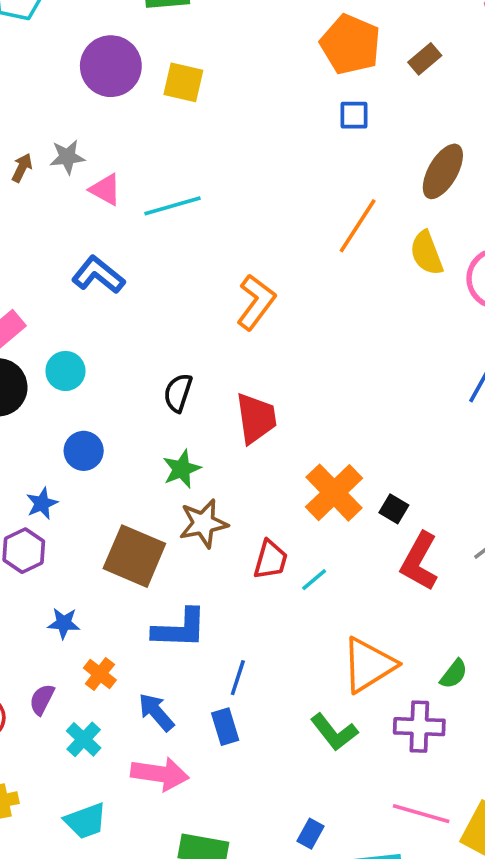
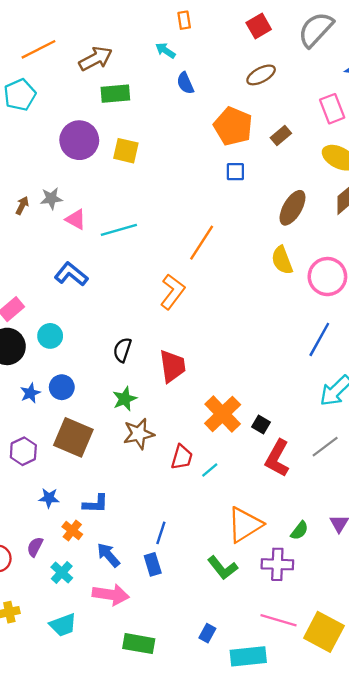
orange line: (358, 226) -> (202, 243), moved
blue star: (42, 503) -> (30, 393), moved
brown square: (134, 556) -> (73, 437), moved
blue L-shape: (180, 629) -> (96, 504), moved, size x0.7

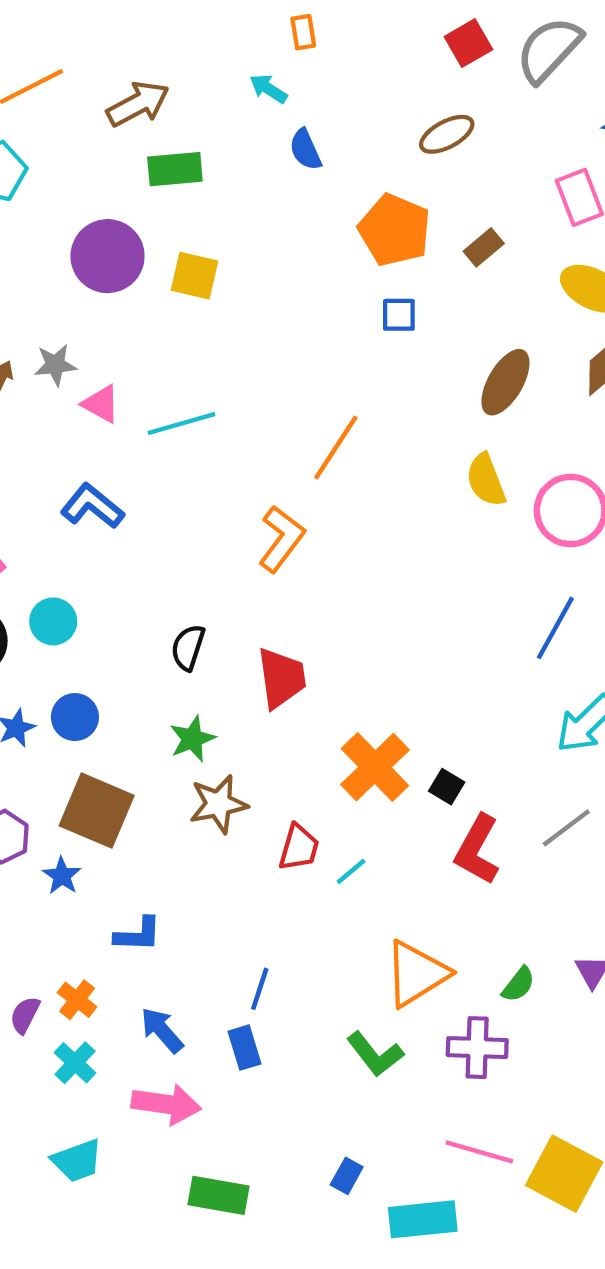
red square: (259, 26) -> (468, 43), moved
blue star: (49, 498) -> (62, 876), moved, turned 30
orange cross: (72, 531) -> (77, 1000), moved

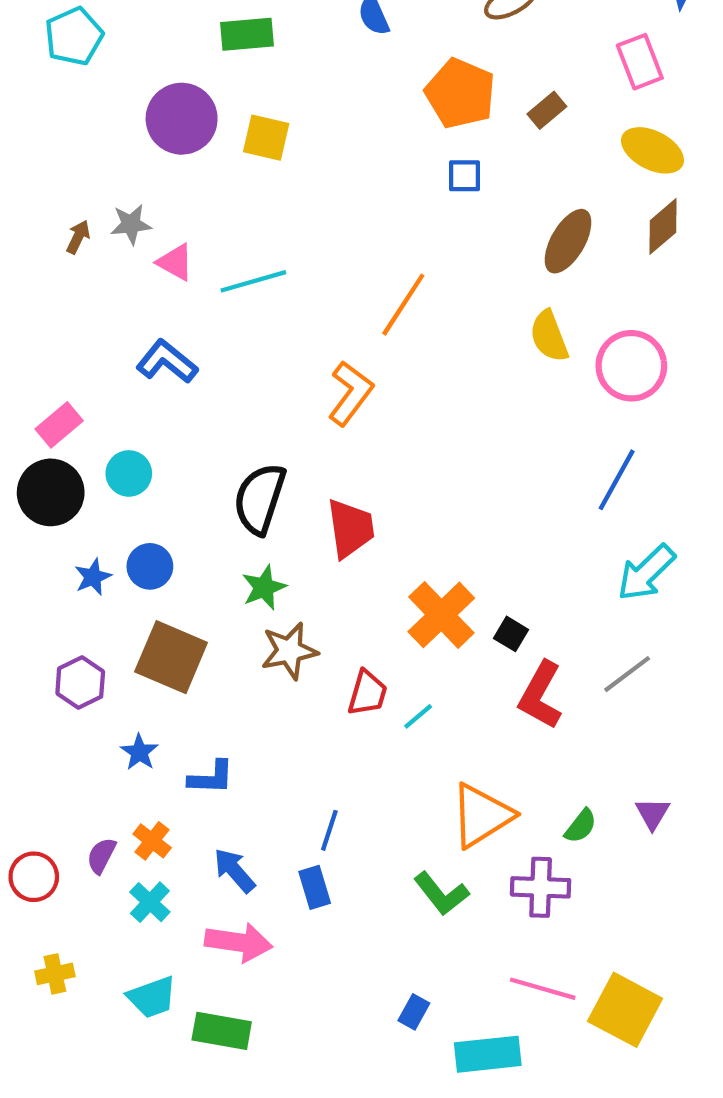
black semicircle: (188, 647) -> (260, 499), size x1.6
blue star: (62, 876) -> (139, 752), moved
green rectangle: (218, 1195) -> (222, 1031), moved

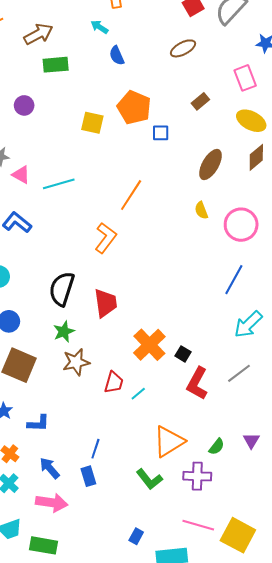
orange pentagon: (460, 93) -> (134, 107), moved
purple circle: (182, 119) -> (24, 105), size x0.6
yellow square: (266, 138) -> (92, 123), moved
yellow semicircle: (549, 336) -> (201, 210), size x0.7

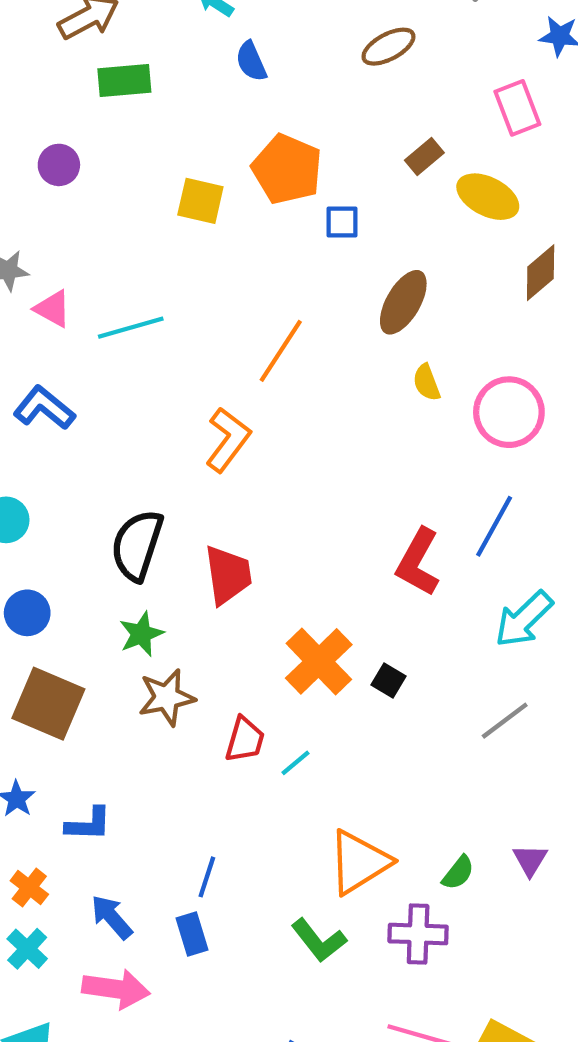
yellow ellipse: (251, 121) -> (488, 197), moved
brown ellipse: (210, 165) -> (403, 302), moved
red L-shape: (197, 383) -> (418, 562), moved

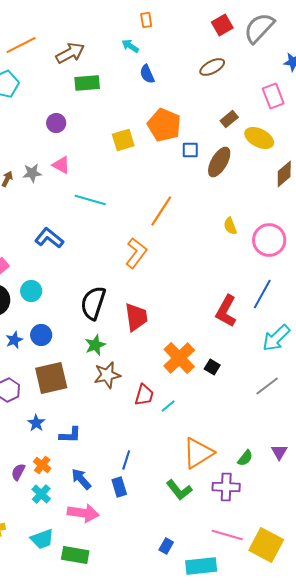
yellow square: (200, 201) -> (123, 140), turned -30
brown ellipse: (403, 302) -> (219, 162), moved
pink triangle: (53, 309) -> (61, 165), moved
cyan line: (131, 328) -> (90, 200), turned 32
brown square: (48, 704) -> (51, 378), turned -36

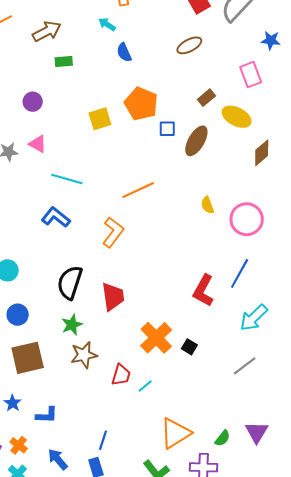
green rectangle: (87, 83) -> (64, 61), size x0.7
orange line: (161, 211) -> (138, 190), turned 32
blue L-shape: (49, 238) -> (56, 217), moved
purple triangle: (279, 452) -> (257, 432), size x1.4

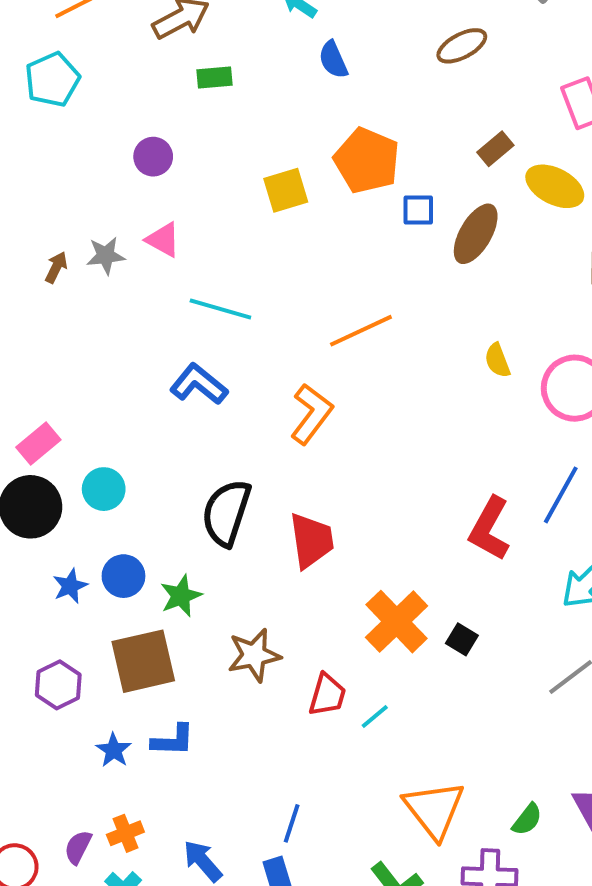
green star: (72, 325) -> (181, 596), moved
blue L-shape: (47, 415) -> (173, 740), moved
orange triangle: (175, 433) -> (434, 810), turned -36
orange cross: (19, 445) -> (125, 833), turned 30

